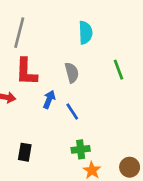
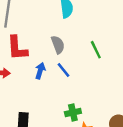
green line: (119, 70) -> (96, 50), moved
blue line: (72, 112) -> (64, 70), moved

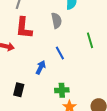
gray semicircle: (58, 45) -> (57, 21), moved
blue arrow: (40, 71) -> (41, 67), moved

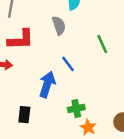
red L-shape: (24, 28) -> (21, 40), turned -90
blue arrow: (41, 67) -> (47, 84), size x1.5

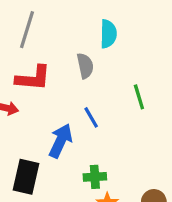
black rectangle: (24, 115) -> (26, 177), size x1.5

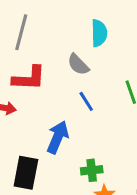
gray semicircle: (85, 66) -> (78, 65), turned 150
blue line: (91, 117) -> (86, 101), moved

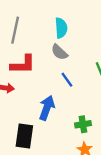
cyan semicircle: (99, 33) -> (61, 28), moved
green cross: (92, 170) -> (83, 124), moved

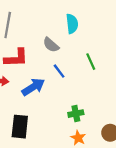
cyan semicircle: (61, 28) -> (72, 24), moved
blue arrow: (47, 108) -> (33, 87), moved, turned 40

